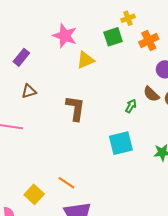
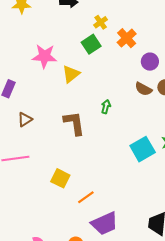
green arrow: (131, 106) -> (106, 107), moved
cyan square: (121, 143) -> (143, 149), moved
orange line: (67, 183) -> (86, 197), turned -54
yellow square: (34, 194) -> (60, 178), moved

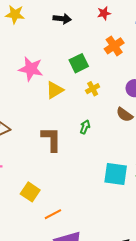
yellow cross: (101, 22) -> (93, 89), moved
orange cross: (127, 38) -> (114, 46), moved
cyan square: (143, 149) -> (116, 174), turned 30

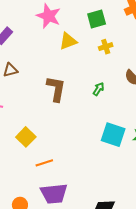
green arrow: (85, 127) -> (99, 89), moved

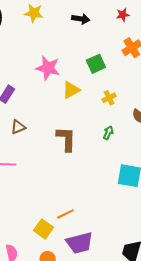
yellow cross: (106, 47) -> (109, 98), moved
yellow square: (26, 137) -> (44, 229), moved

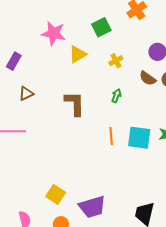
orange line: (65, 214) -> (111, 136), moved, turned -66

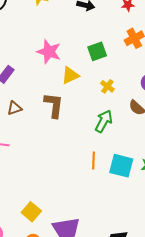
yellow cross: (116, 61) -> (107, 86), turned -32
green arrow: (116, 96) -> (104, 121), size x1.6
brown L-shape: (75, 103) -> (54, 105), moved

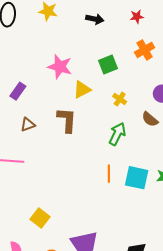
yellow square: (31, 212) -> (40, 218), moved

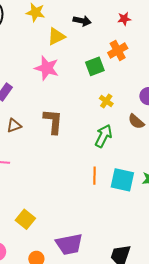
orange cross: (145, 50) -> (118, 51), moved
yellow triangle: (82, 90) -> (56, 36), moved

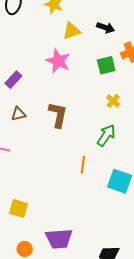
black arrow: (82, 21) -> (106, 28), moved
orange line: (95, 176) -> (83, 165), moved
yellow square: (25, 219) -> (18, 208), turned -30

